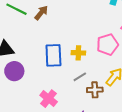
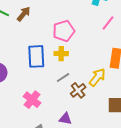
pink pentagon: (107, 45) -> (64, 31), moved
brown cross: (95, 90) -> (78, 90), turned -35

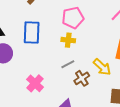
blue rectangle: (36, 56) -> (32, 32), moved
yellow arrow: (97, 77) -> (102, 67), turned 90

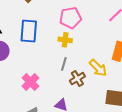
gray line: (68, 64) -> (64, 64), turned -48

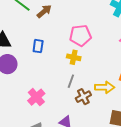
blue rectangle: (29, 31) -> (38, 46), size x0.6
yellow arrow: (98, 68) -> (105, 87), turned -48

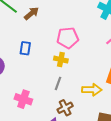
pink cross: (36, 97) -> (23, 99), turned -30
brown cross: (83, 97) -> (65, 108), moved

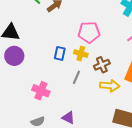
blue rectangle: (25, 48) -> (60, 53), moved
brown cross: (65, 108) -> (102, 65), moved

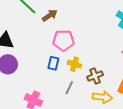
pink pentagon: (89, 32) -> (63, 40), moved

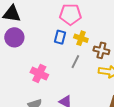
brown cross: (95, 76) -> (101, 50), turned 35

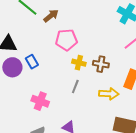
blue rectangle: (60, 37) -> (32, 62), moved, turned -40
brown cross: (101, 50) -> (101, 64), moved

